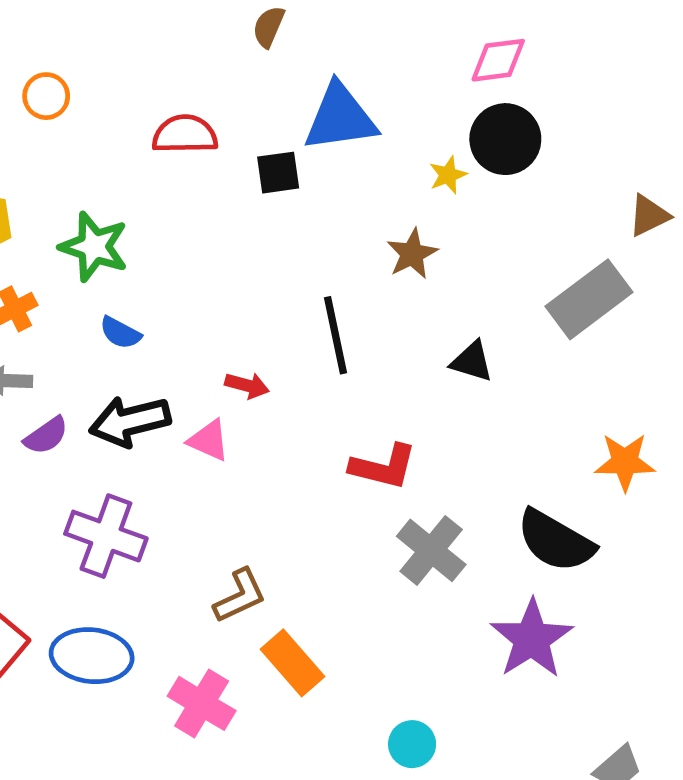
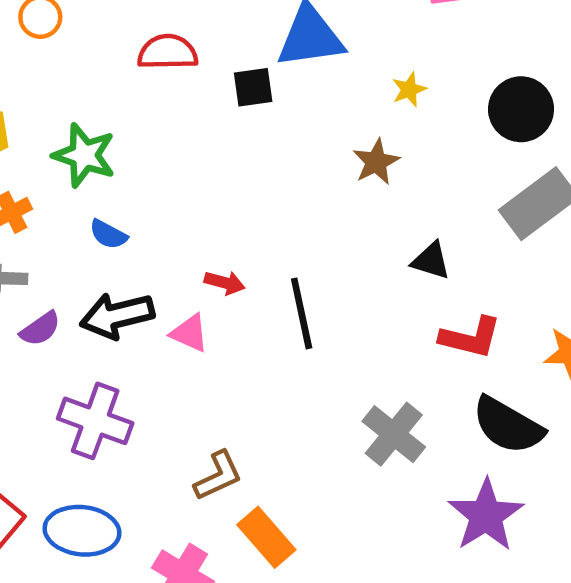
black circle: (505, 139) -> (521, 109), moved
black line: (336, 335) -> (302, 313), moved
red L-shape: (383, 467) -> (471, 338), moved

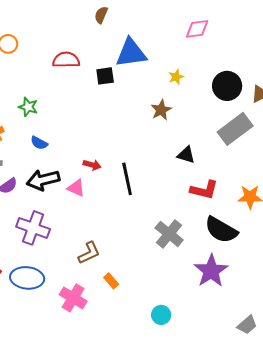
green star: (84, 155) -> (28, 107), size x0.7
orange rectangle: (266, 537) -> (111, 281), size x0.6

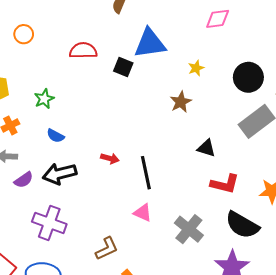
black square: (105, 76) -> (123, 67), turned 30
green star: (28, 107) -> (44, 99), turned 30
pink triangle: (76, 188) -> (143, 213), moved

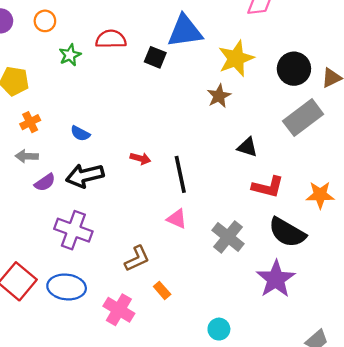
yellow star: (196, 68) -> (236, 58), size x2.0
green star: (44, 99) -> (70, 55), moved

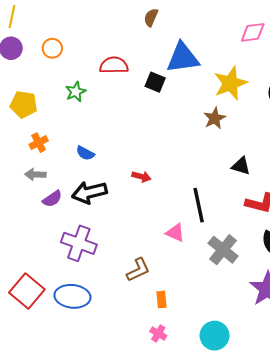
green star: (70, 55) -> (76, 92), moved
black line: (180, 174) -> (199, 205), moved
orange rectangle: (162, 290) -> (162, 300), turned 35
pink cross: (119, 310) -> (158, 333), moved, size x0.6
cyan circle: (219, 329) -> (215, 336), size x1.4

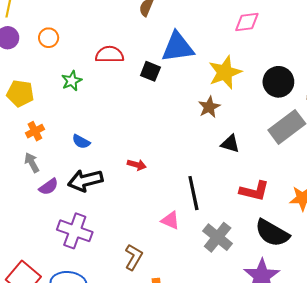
black triangle: (241, 166) -> (230, 144), moved
gray arrow: (35, 174) -> (32, 163), turned 60
brown L-shape: (138, 270) -> (134, 257), turned -35

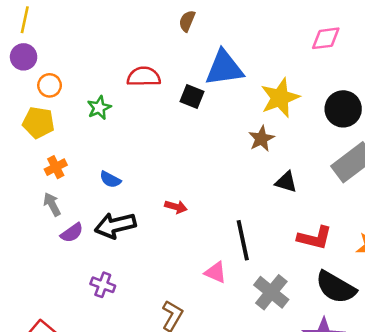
pink diamond: (247, 22) -> (326, 38), moved
orange circle: (49, 38) -> (50, 85), moved
purple cross: (75, 231) -> (103, 285), size x0.6

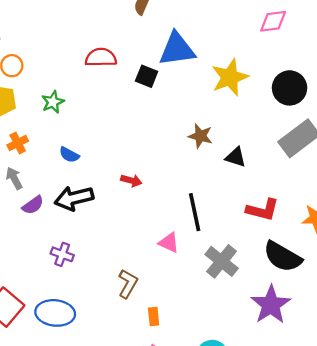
green star: (99, 108) -> (53, 102), moved
brown star: (261, 139) -> (200, 136), moved, turned -30

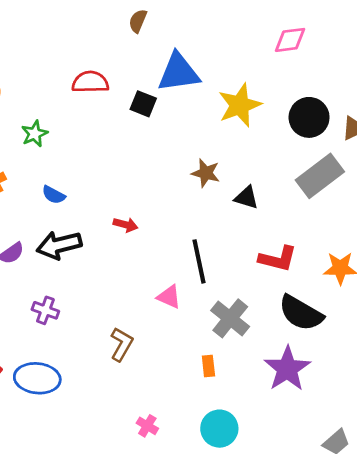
orange rectangle: (154, 316) -> (208, 366), moved

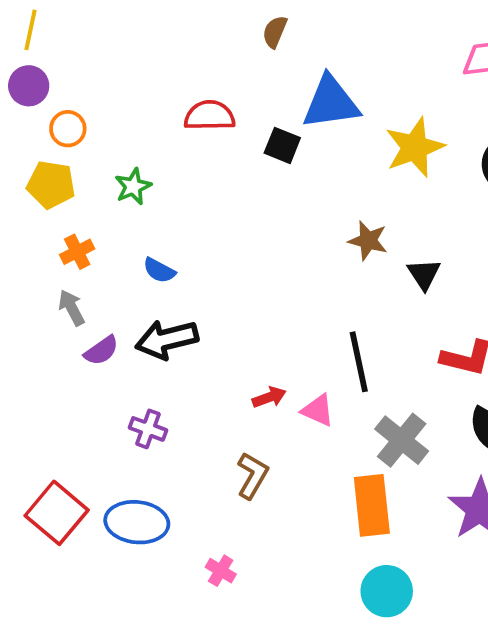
black triangle: (247, 198) -> (424, 274), turned 40
red arrow: (126, 225) -> (269, 397), moved, turned -35
orange rectangle: (208, 366) -> (372, 505), size x2.0
pink cross: (147, 426) -> (221, 571), moved

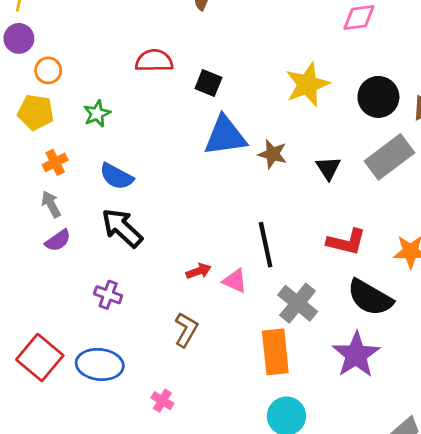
blue triangle: (331, 103) -> (225, 136), moved
blue semicircle: (159, 270) -> (116, 176), size x1.4
black triangle: (424, 274) -> (328, 168), moved
black arrow: (167, 339) -> (122, 228), turned 57
purple semicircle: (101, 351) -> (58, 240), moved

